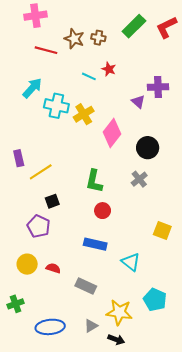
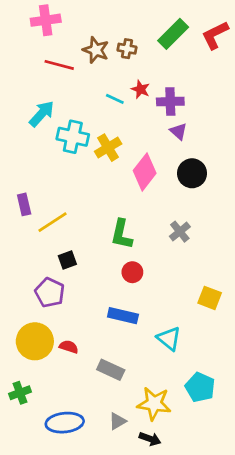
purple cross: (158, 87) -> (170, 102), moved
black circle: (148, 148) -> (192, 173), moved
yellow circle: (27, 264) -> (35, 341), size x1.4

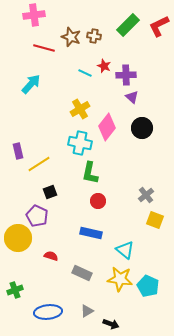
cyan cross: (73, 137) -> (80, 143), moved
gray cross: (180, 232) -> (146, 195), moved
yellow circle: (35, 341) -> (18, 238), moved
yellow star: (154, 404) -> (120, 279), moved

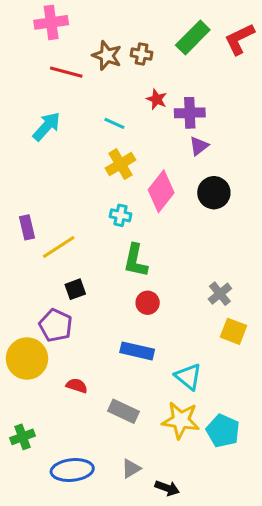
cyan line: (85, 73) -> (114, 123), moved
purple triangle: (132, 97) -> (199, 146), turned 40
cyan cross: (80, 143) -> (120, 215), size x0.6

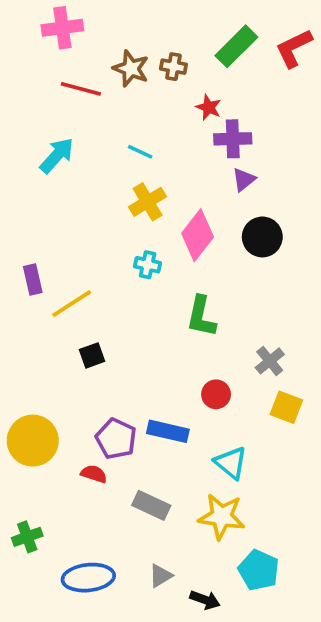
red star: (157, 99) -> (209, 107), moved
green L-shape: (136, 261) -> (201, 317), moved
red circle: (148, 303) -> (216, 394), moved
purple pentagon: (56, 325) -> (116, 439), moved
cyan pentagon: (223, 431) -> (259, 570), moved

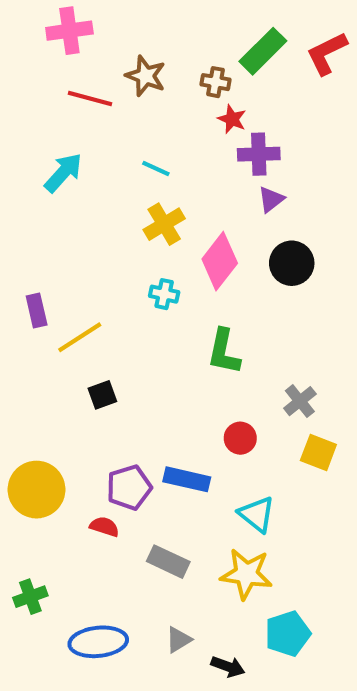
brown cross: (173, 67) -> (216, 82), moved
purple pentagon: (116, 439) -> (129, 487), turned 30
cyan pentagon: (259, 570) -> (288, 634), turned 30

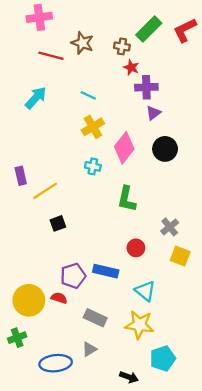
yellow circle: (37, 490) -> (29, 300), moved
gray triangle: (178, 640) -> (89, 349), moved

